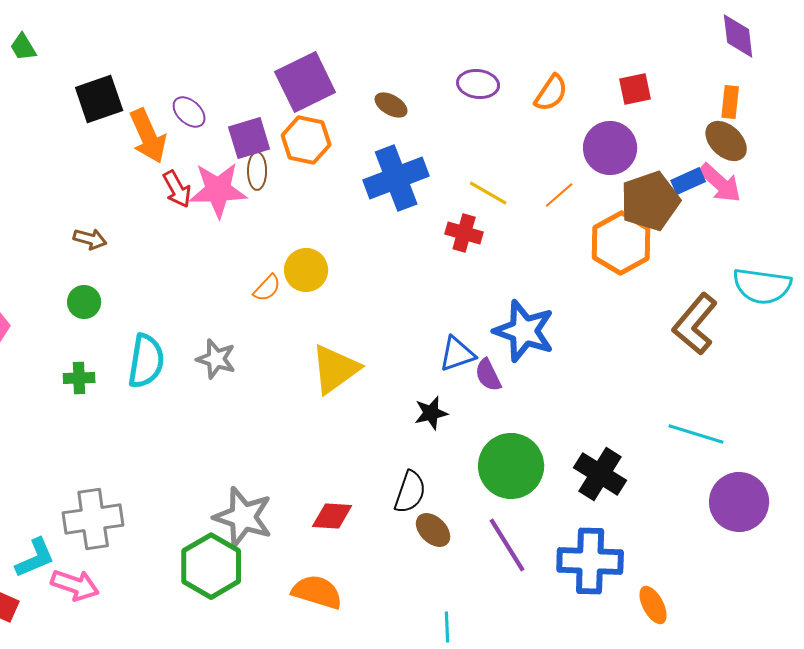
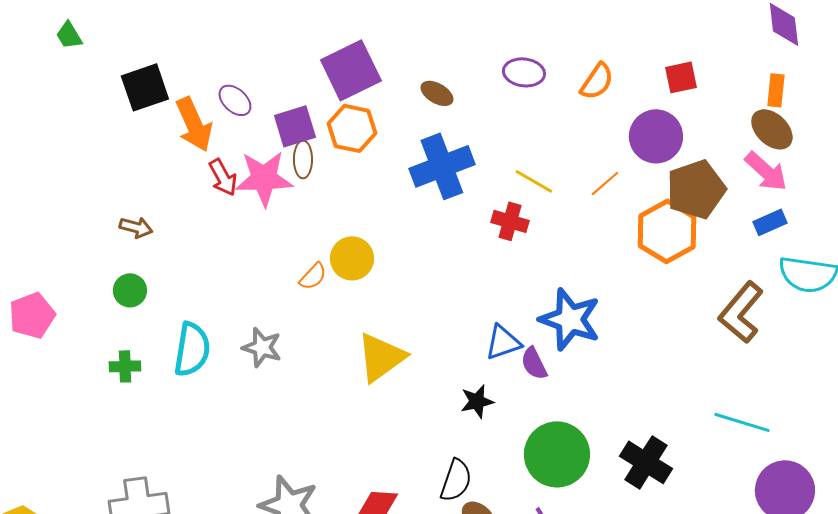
blue rectangle: (688, 181) -> (770, 222), moved

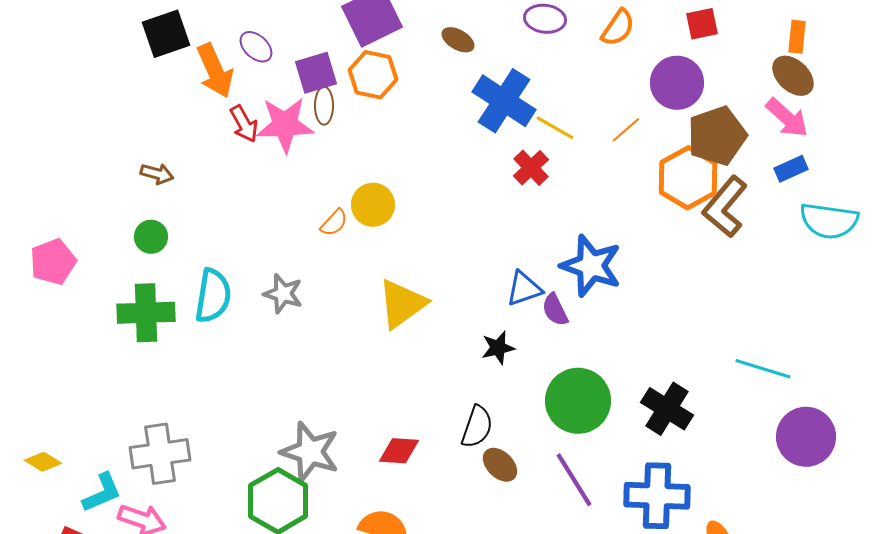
blue cross: (442, 166) -> (504, 101), moved, turned -36
red cross: (510, 221) -> (531, 168), turned 30
brown L-shape: (741, 312) -> (725, 207), moved
green cross: (125, 366) -> (146, 313), size x1.8

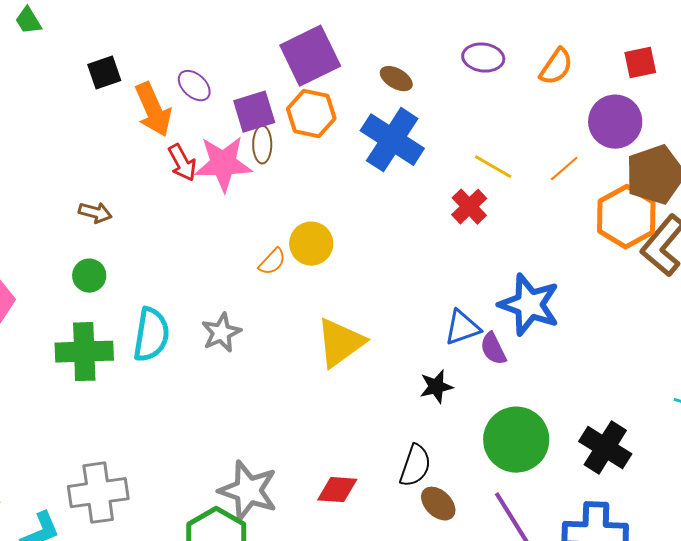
black square: (166, 34) -> (104, 73), size x0.7
blue cross: (504, 101) -> (392, 140), moved
gray star: (283, 294) -> (221, 333), turned 30

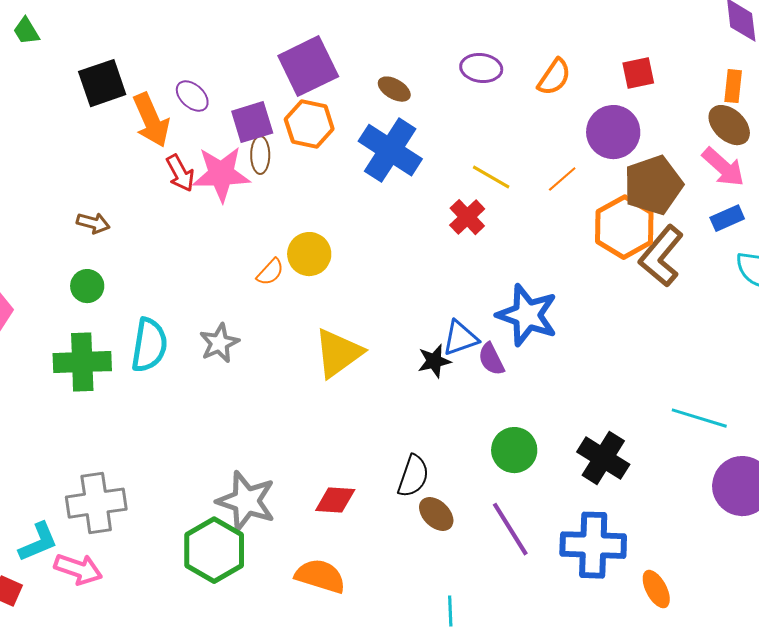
black square: (104, 73) -> (102, 83), size x1.4
black star: (436, 387) -> (434, 361), moved
green circle: (516, 440) -> (514, 450), size x0.7

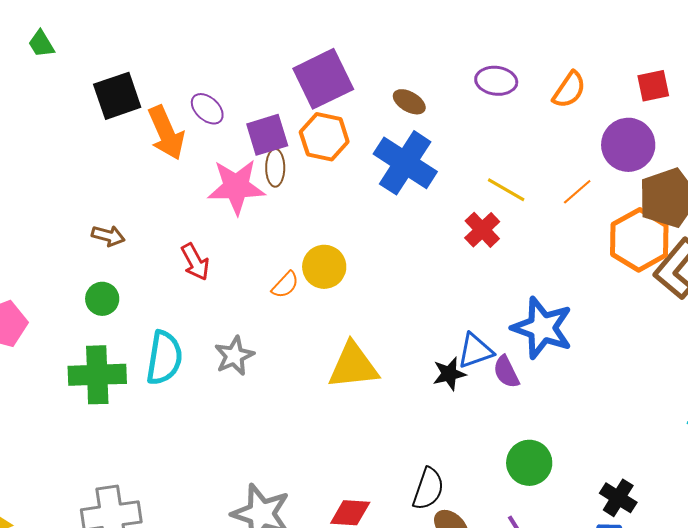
red arrow: (180, 173) -> (195, 262), moved
yellow triangle: (338, 353) -> (353, 366), turned 30
black cross: (603, 458) -> (618, 498), moved, size x0.7

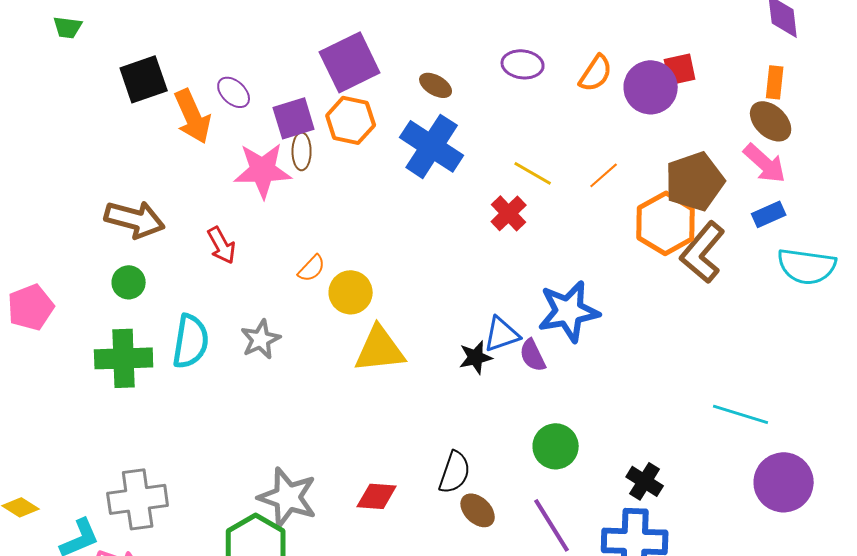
green trapezoid: (41, 44) -> (68, 27), turned -52
purple circle: (628, 145) -> (651, 87), moved
brown arrow: (108, 236) -> (135, 219), size x1.8
yellow circle: (324, 267) -> (351, 292), moved
blue star: (542, 328) -> (569, 311), turned -30

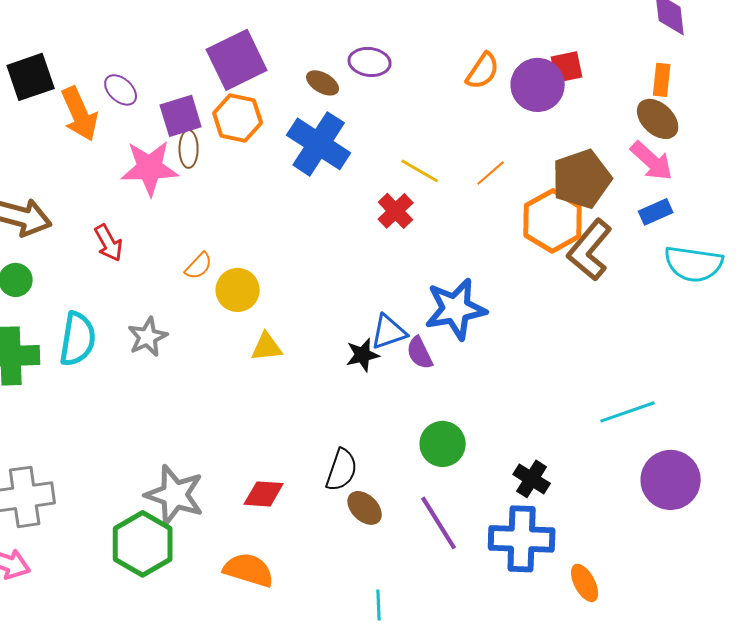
purple ellipse: (523, 64) -> (370, 62), moved
yellow triangle: (380, 349) -> (267, 347), size x0.6
cyan line: (741, 414) -> (628, 412), turned -36

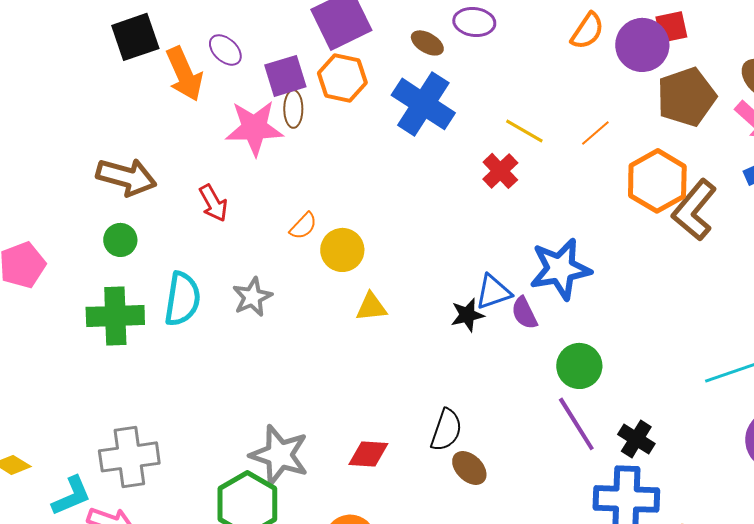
brown pentagon: (582, 179) -> (686, 97), moved
green circle: (443, 444) -> (579, 366), moved
purple line: (439, 523) -> (576, 424), moved

